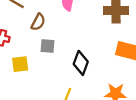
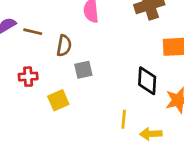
black diamond: (81, 63) -> (147, 81), moved

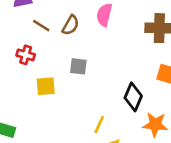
brown line: (33, 32) -> (41, 26), moved
brown semicircle: (64, 46) -> (71, 25), moved

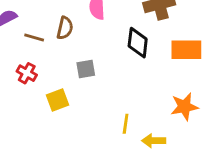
red cross: (26, 55) -> (27, 73), turned 30
black diamond: (133, 97) -> (138, 43), moved

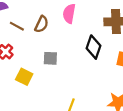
yellow square: (57, 100) -> (24, 77), turned 35

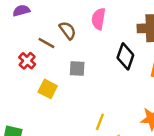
brown semicircle: (41, 24) -> (68, 30), turned -63
brown line: (17, 26) -> (46, 43), moved

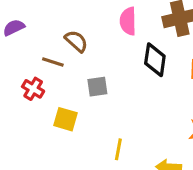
pink semicircle: (99, 19) -> (128, 21), moved
yellow line: (100, 122) -> (118, 149), moved

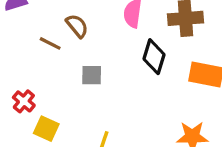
red cross: (33, 89) -> (24, 101), moved
yellow square: (66, 119) -> (46, 129), moved

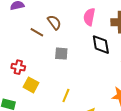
black diamond: (154, 57) -> (101, 45), turned -30
red cross: (24, 101) -> (18, 67), turned -32

